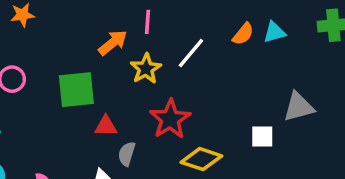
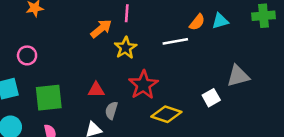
white line: (191, 53) -> (175, 41), moved, turned 40
green square: (76, 90) -> (49, 98), moved
white square: (262, 136) -> (211, 98), turned -30

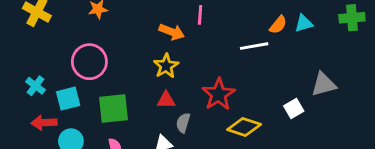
orange arrow: (101, 29) -> (172, 32), turned 60
yellow star: (125, 48) -> (166, 66), moved
pink circle: (27, 55) -> (89, 62), size x1.6

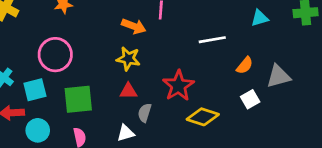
orange semicircle: (278, 25) -> (245, 65), moved
yellow star: (166, 66) -> (128, 59), turned -30

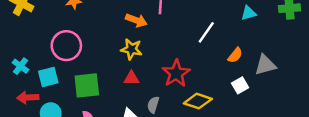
white line: (212, 40) -> (206, 32), turned -45
gray semicircle: (145, 113) -> (153, 105), moved

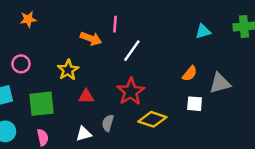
white line: (206, 32) -> (132, 51), moved
pink circle: (66, 46) -> (21, 64), size x0.6
yellow star: (131, 49) -> (68, 70), moved, turned 30
white square: (240, 85) -> (195, 104), turned 35

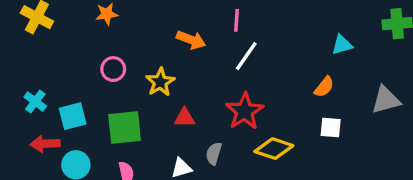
pink line: (115, 24) -> (237, 20), moved
cyan triangle: (203, 31) -> (342, 45), moved
pink circle: (21, 64) -> (113, 69), moved
gray triangle: (220, 83) -> (386, 100), moved

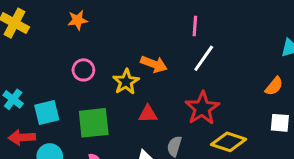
orange arrow: (191, 40) -> (154, 64), moved

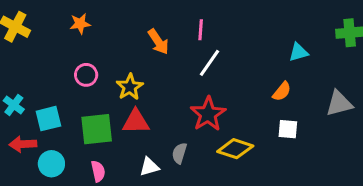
orange arrow: (154, 64) -> (158, 42), moved, turned 35
red triangle: (148, 114) -> (136, 122), moved, size x1.4

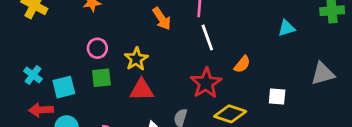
white line: (210, 63) -> (207, 37), turned -55
orange semicircle: (282, 91) -> (242, 64), moved
green square: (97, 129) -> (101, 78), moved, size x0.7

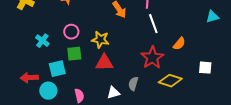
yellow star: (136, 59) -> (100, 40), turned -30
cyan cross: (33, 75) -> (42, 41), moved
cyan square: (64, 87) -> (57, 69), moved

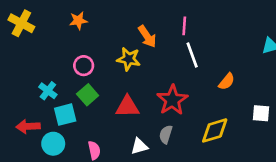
yellow star: (100, 40) -> (129, 59), moved
cyan cross: (42, 41) -> (48, 91), moved
green square: (74, 54) -> (88, 95), turned -35
red star: (152, 58) -> (172, 100), moved
yellow diamond: (170, 81) -> (215, 130), turned -35

